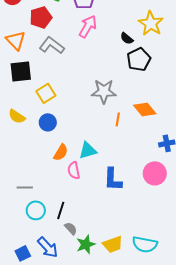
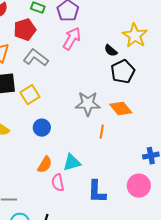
yellow square: (46, 93) -> (30, 95), moved
orange diamond: (145, 109) -> (121, 109), moved
blue circle: (48, 122) -> (42, 128), moved

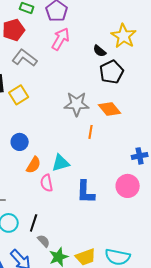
blue circle: (42, 128) -> (20, 142), moved

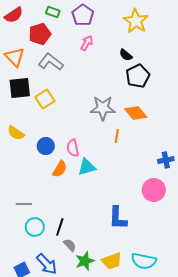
yellow star: (124, 36) -> (136, 21), moved
pink arrow: (61, 39) -> (87, 43), size x0.7
pink semicircle: (47, 183) -> (73, 148), moved
blue L-shape: (86, 192) -> (118, 218), moved

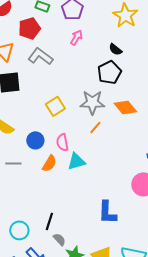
black pentagon: (138, 76) -> (109, 72), moved
yellow square: (45, 99) -> (55, 106), moved
orange line: (117, 136) -> (95, 127), moved, turned 32
gray line: (24, 204) -> (13, 163), moved
cyan circle: (35, 227) -> (19, 230), moved

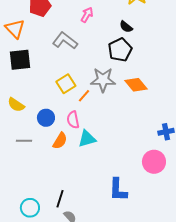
gray L-shape: (40, 56) -> (65, 41), moved
orange line: (95, 127) -> (84, 96), moved

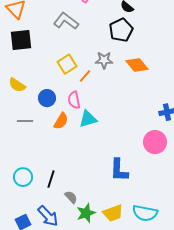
gray star: (103, 80) -> (104, 60), size x0.7
black line: (60, 199) -> (51, 179), moved
cyan circle: (30, 208) -> (23, 177), moved

